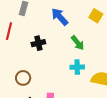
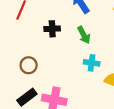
green arrow: (78, 43) -> (84, 35), moved

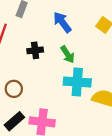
cyan cross: (92, 63) -> (77, 82), size x1.6

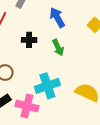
cyan cross: (77, 82) -> (47, 86), moved, turned -30

